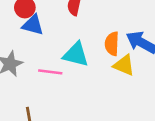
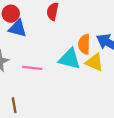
cyan triangle: (76, 54) -> (70, 59), moved

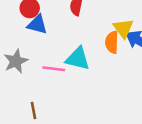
cyan triangle: (70, 59) -> (78, 59), moved
yellow triangle: (94, 62) -> (123, 28), moved, turned 30

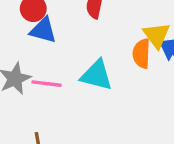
pink line: (54, 69) -> (47, 84), moved

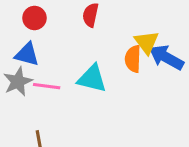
blue triangle: (43, 30) -> (27, 54), moved

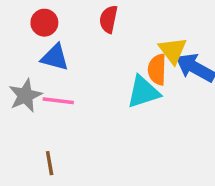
blue triangle: (27, 54) -> (55, 57), moved
cyan triangle: (92, 79) -> (143, 92), moved, turned -32

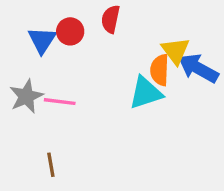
red circle: (44, 23) -> (70, 31), moved
blue triangle: (55, 57) -> (42, 40), moved, turned 48

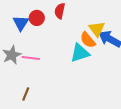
orange semicircle: (160, 70) -> (88, 40), turned -42
brown line: (51, 165) -> (26, 94), turned 32

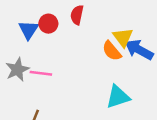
cyan triangle: (80, 53) -> (118, 97), moved

